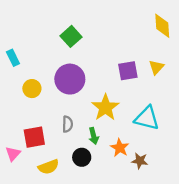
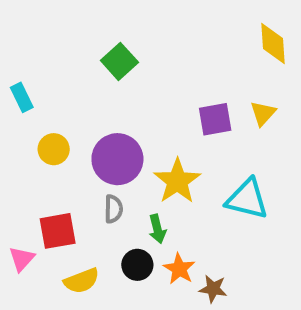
purple circle: (70, 79) -> (117, 159), moved
orange star: (120, 148) -> (179, 269), moved
brown star: (140, 161) -> (213, 289), moved

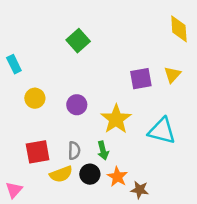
purple circle: (117, 159) -> (77, 105), size x0.6
gray semicircle: (113, 209) -> (74, 151), moved
pink triangle: (22, 259) -> (14, 190), moved
yellow semicircle: (82, 281) -> (61, 174), moved

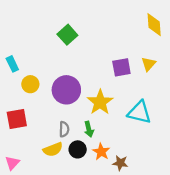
cyan rectangle: (14, 64) -> (12, 64), moved
purple circle: (77, 105) -> (66, 90), size x1.6
red square: (38, 152) -> (17, 119), moved

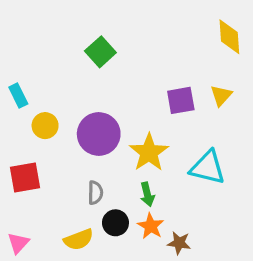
green arrow: (89, 129) -> (147, 194), moved
yellow semicircle: (53, 149) -> (79, 240), moved

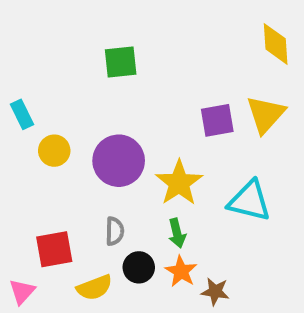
green square: (100, 52) -> (121, 62), turned 36
yellow triangle: (221, 95) -> (266, 114), size x1.5
red square: (25, 178) -> (54, 249), moved

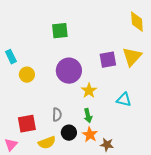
purple circle: (119, 161) -> (69, 71), moved
yellow star: (179, 183) -> (89, 91), size x0.7
cyan triangle: (249, 201) -> (124, 100), size x0.7

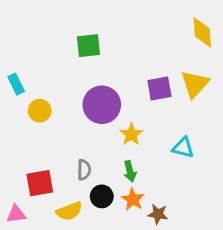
pink triangle: (11, 145) -> (16, 214), turned 40

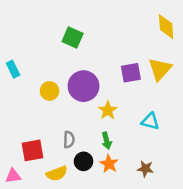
green square: (88, 46) -> (73, 38), turned 30
yellow circle: (40, 111) -> (50, 91), moved
brown star: (158, 214) -> (145, 169), moved

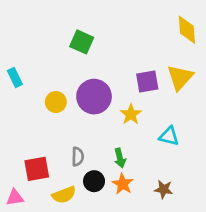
yellow star: (108, 110) -> (131, 114), moved

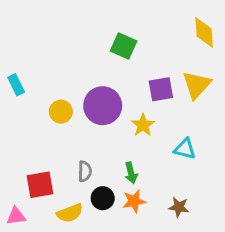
green square: (82, 42) -> (124, 46), moved
orange star: (123, 184) -> (134, 201), turned 30

